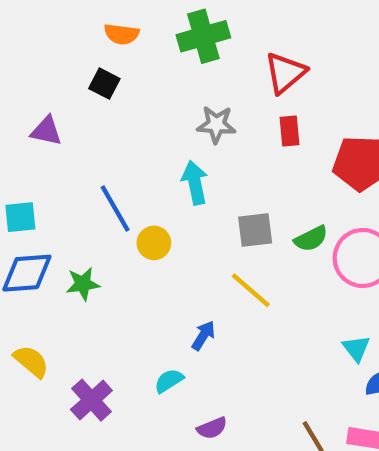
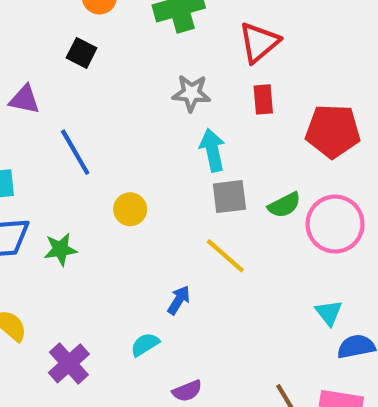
cyan arrow: (195, 183) -> (213, 150), moved
blue line: (115, 208) -> (75, 152), moved

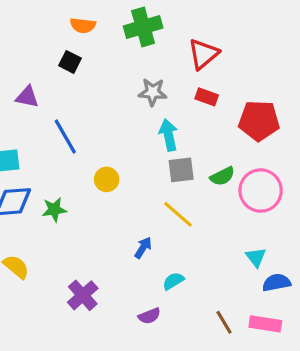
red rectangle: (263, 99) -> (207, 97), turned -65
cyan semicircle: (145, 344) -> (173, 281), moved
purple cross: (69, 363) -> (83, 295), moved

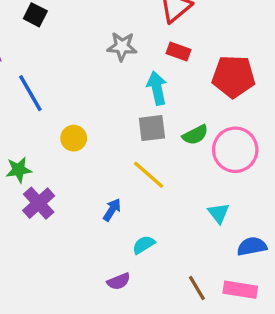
cyan arrow: (168, 135) -> (157, 88), moved
cyan triangle: (256, 257) -> (219, 213), moved
purple cross: (83, 295) -> (39, 203), moved

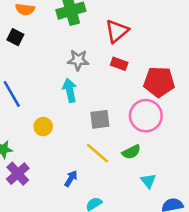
cyan arrow: (157, 88) -> (70, 90), moved
green semicircle: (195, 135) -> (131, 152), moved
pink circle: (235, 150) -> (146, 116), moved

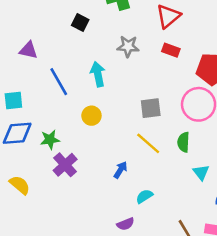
black square: (15, 37) -> (80, 22), moved
cyan arrow: (70, 90) -> (98, 74), moved
green semicircle: (131, 152) -> (183, 142), turned 120

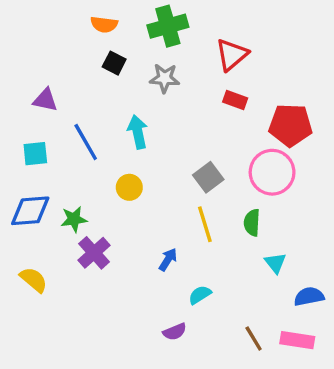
gray star: (128, 46) -> (165, 78), moved
cyan square: (13, 101) -> (35, 154), moved
gray square: (151, 108) -> (208, 177), turned -30
yellow line: (148, 143) -> (205, 224), turned 32

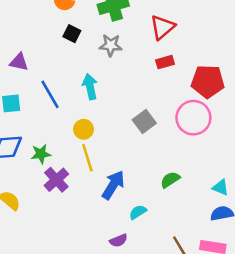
red rectangle: (235, 100) -> (165, 62), turned -36
green semicircle: (252, 223) -> (170, 180), moved, turned 54
yellow line: (205, 224) -> (87, 158), moved
blue arrow: (168, 260) -> (113, 185), size x1.6
cyan triangle: (275, 263) -> (221, 187), moved, turned -30

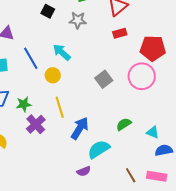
cyan arrow: (90, 87) -> (62, 52), turned -36
yellow circle: (84, 129) -> (53, 75), moved
cyan triangle: (221, 187) -> (153, 132), moved
cyan semicircle: (138, 212) -> (99, 149), size x1.6

